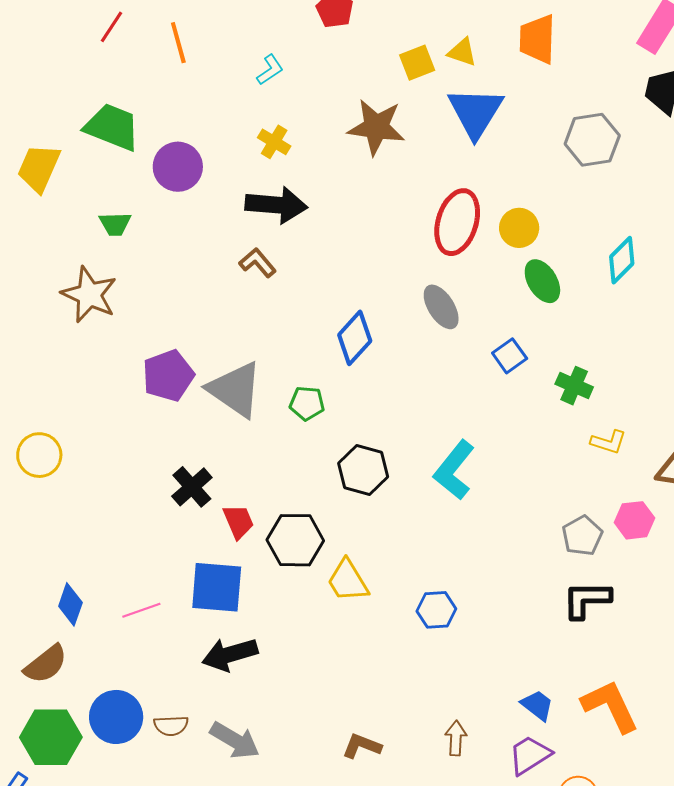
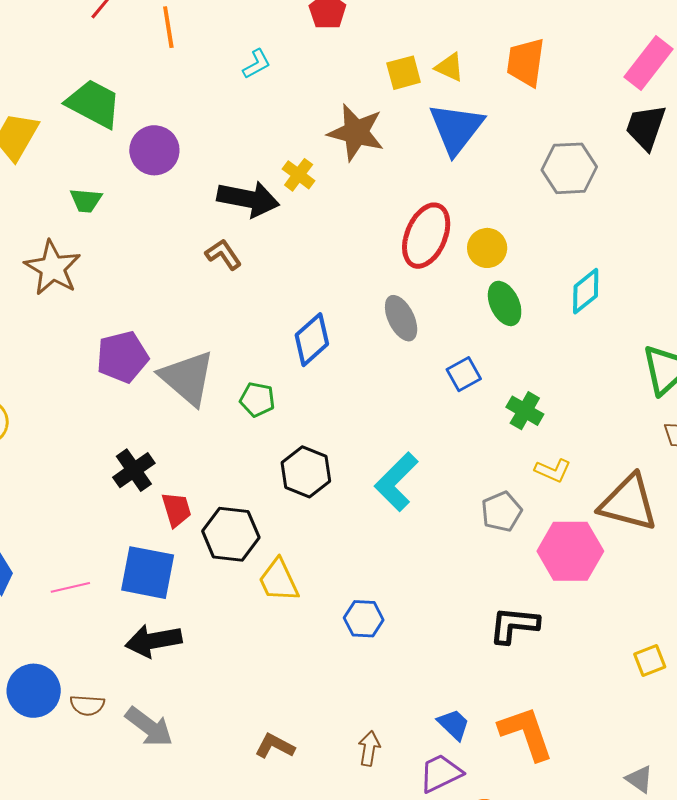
yellow cross: (274, 142) -> (299, 175), moved
pink hexagon: (635, 520) -> (570, 551), size x1.6
gray pentagon: (582, 536) -> (502, 512), moved

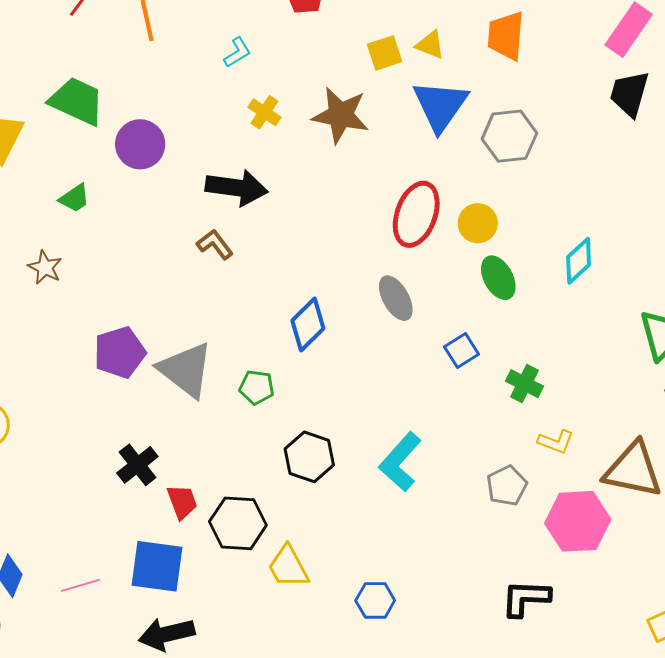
gray hexagon: (569, 168) -> (509, 136), moved
yellow cross: (299, 175) -> (264, 112), moved
green trapezoid: (86, 200) -> (75, 198), turned -36
brown star: (53, 268) -> (45, 267), size x0.6

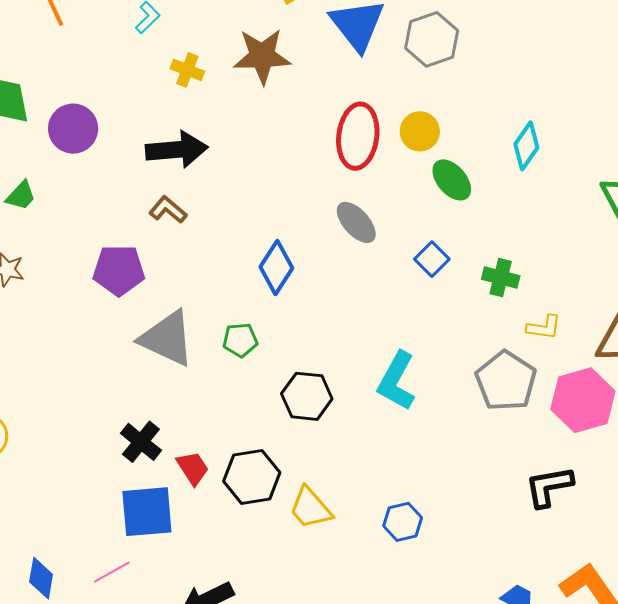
purple pentagon: (120, 352) -> (119, 270), moved, turned 30
gray pentagon: (507, 486) -> (506, 381), size x1.5
blue square: (157, 566) -> (147, 512), moved

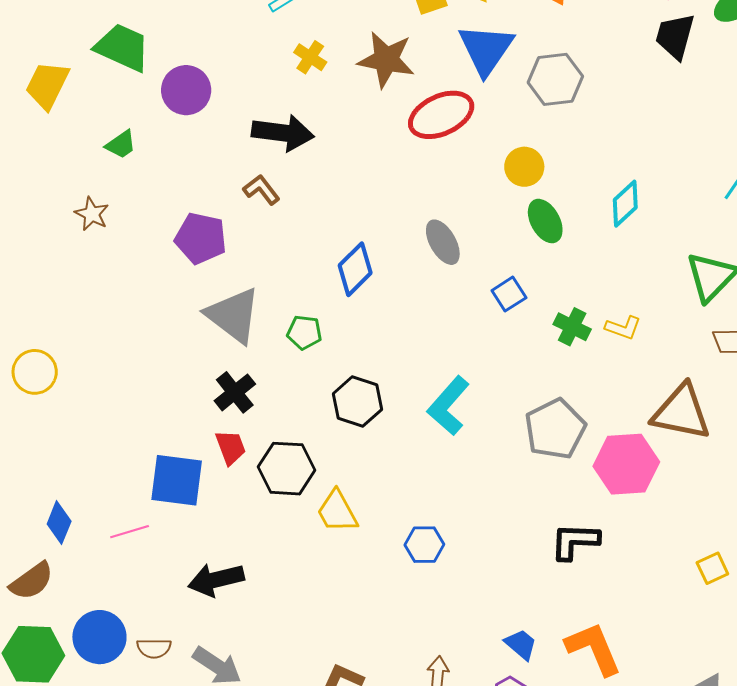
red ellipse: (358, 136) -> (441, 115), moved, turned 46
yellow L-shape: (544, 327) -> (623, 328), moved
black cross: (141, 442) -> (235, 392), moved

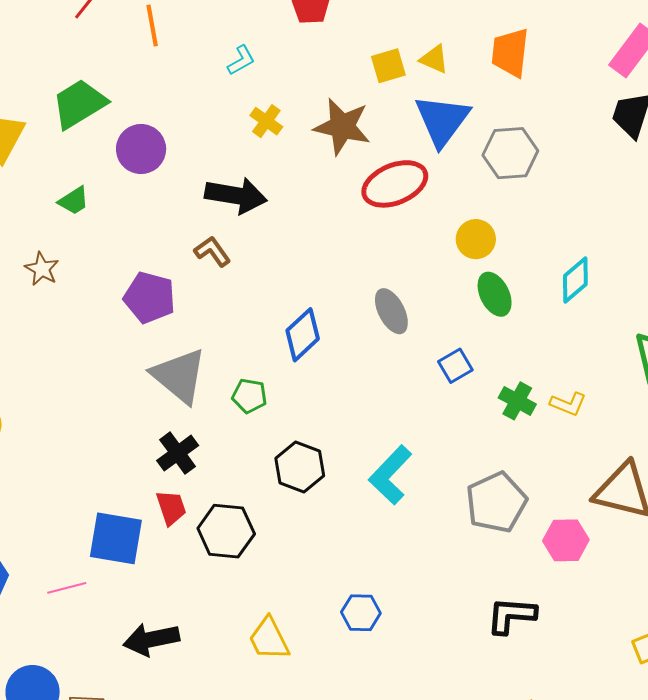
green trapezoid: (122, 47) -> (79, 104), turned -58
pink hexagon: (626, 464) -> (566, 540), size x0.7
yellow trapezoid: (337, 512) -> (269, 639), moved

